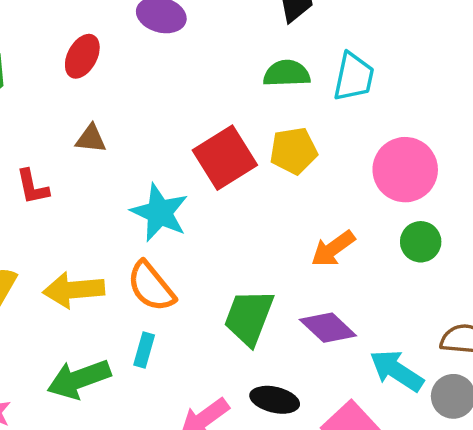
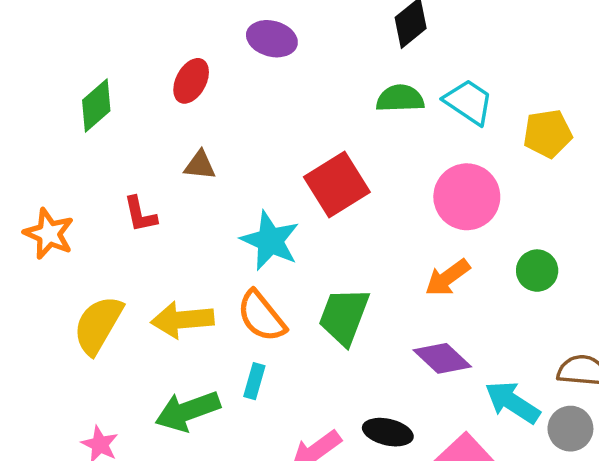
cyan trapezoid: (354, 77) -> (469, 102), turned -68
yellow pentagon: (294, 151) -> (548, 134), moved
pink circle: (405, 170) -> (467, 197), moved
green trapezoid: (249, 317) -> (344, 316), moved

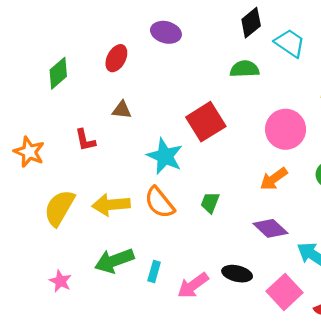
cyan trapezoid: (469, 102) -> (290, 43), moved
green trapezoid: (344, 316) -> (210, 203), size x0.6
cyan rectangle: (254, 381) -> (154, 271), moved

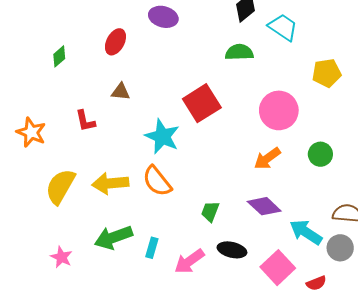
green diamond: (58, 73) -> (59, 56), size x0.7
green trapezoid: (210, 203) -> (210, 211), moved

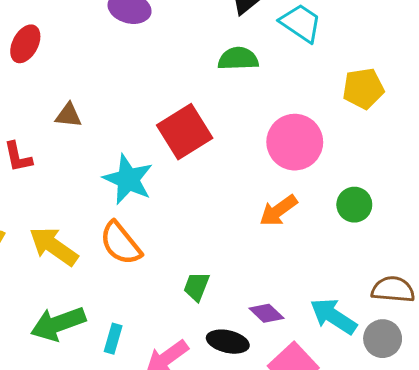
red ellipse: (115, 42) -> (25, 44), moved
yellow arrow: (110, 183) -> (54, 246), turned 40
purple diamond: (264, 206) -> (266, 313), moved, size x0.7

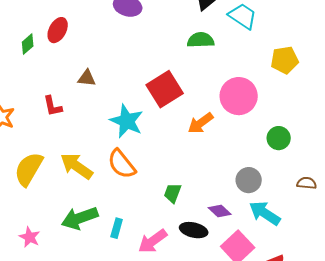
orange arrow: (278, 211) -> (201, 123), moved
brown semicircle: (393, 289) -> (307, 183), moved, size x0.7
gray circle: (383, 339) -> (249, 180), moved

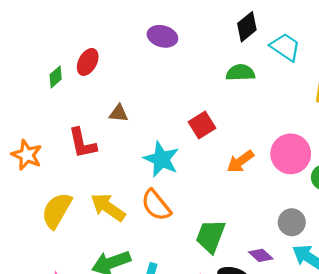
red square: (165, 89) -> (202, 125), size x0.7
pink circle: (239, 96) -> (291, 154), moved
red L-shape: (53, 106) -> (82, 143), size x1.4
green trapezoid: (173, 193) -> (211, 236), size x1.6

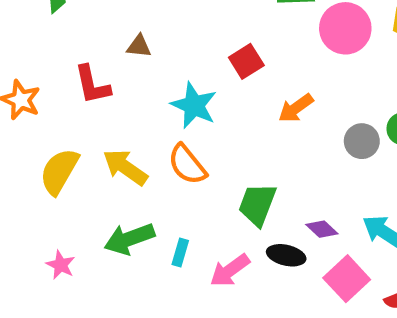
pink circle: (291, 154) -> (345, 28), moved
gray circle: (292, 222) -> (362, 141), moved

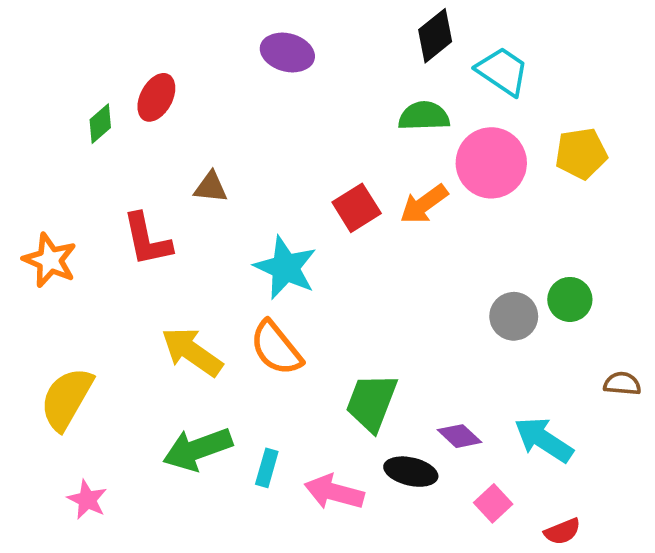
orange arrow: (296, 108) -> (424, 204), moved
yellow semicircle: (59, 171) -> (67, 399), moved
pink star: (61, 265) -> (87, 500), moved
pink arrow: (230, 270) -> (334, 492), turned 51
pink square: (347, 279) -> (493, 503), size x0.6

